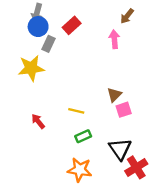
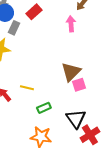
brown triangle: (114, 95) -> (71, 72), size x1.5
yellow line: (76, 111) -> (27, 88), moved

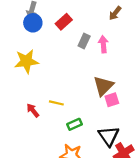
pink arrow: (71, 24) -> (103, 44), moved
gray rectangle: (14, 28) -> (84, 41), moved

